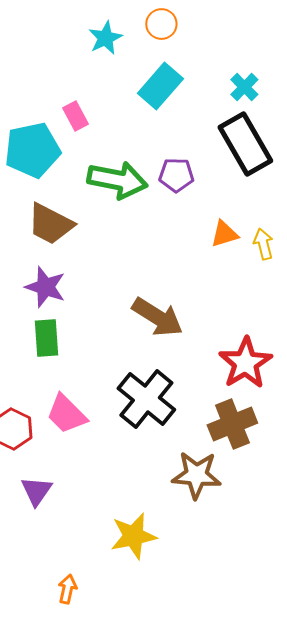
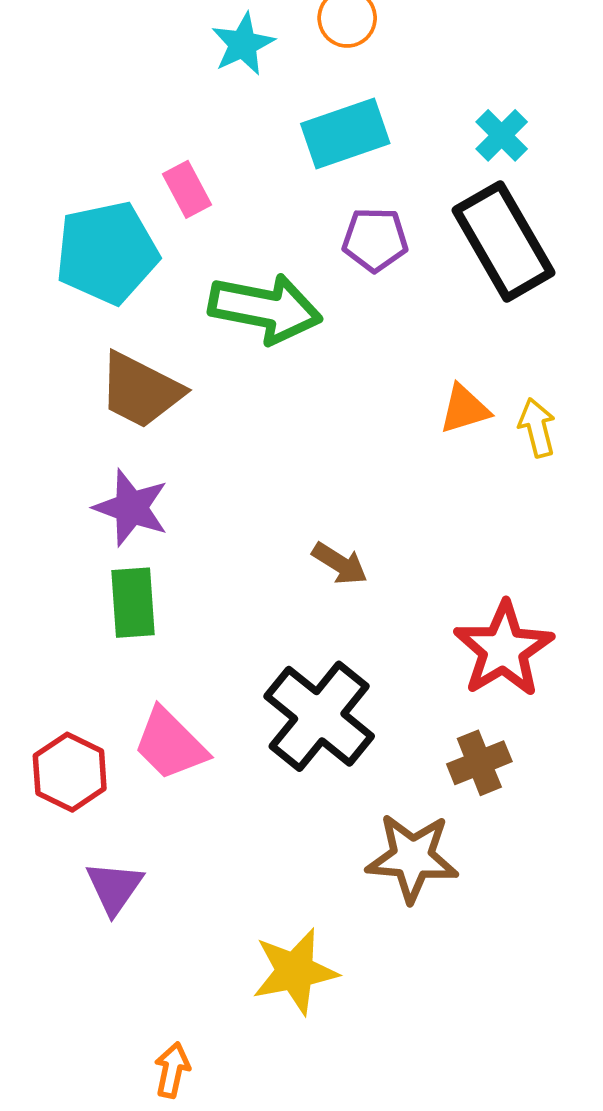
cyan rectangle: (160, 86) -> (345, 133), turned 30
purple pentagon: (176, 175) -> (375, 240), moved
brown arrow: (157, 317) -> (340, 564), size x0.6
brown cross: (232, 424) -> (479, 763), size x0.7

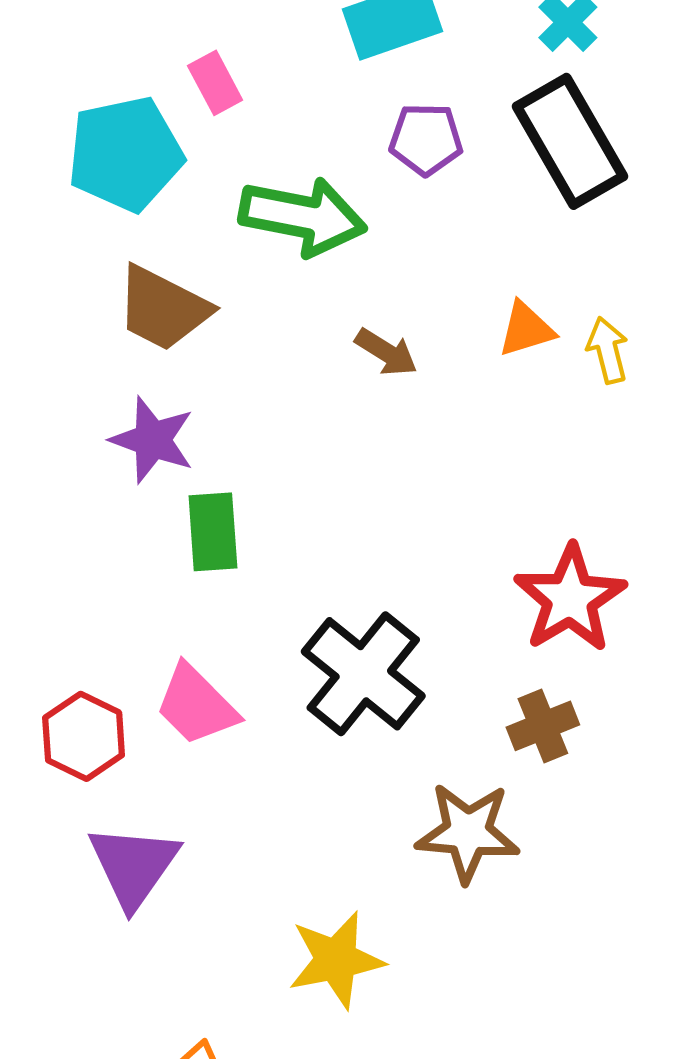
brown arrow: (340, 564) -> (386, 352), moved
green rectangle: (133, 603) -> (213, 532), moved
purple triangle: (114, 888) -> (134, 866), size x1.4

